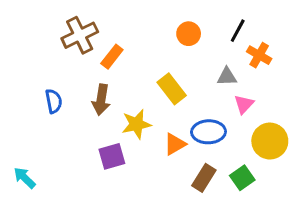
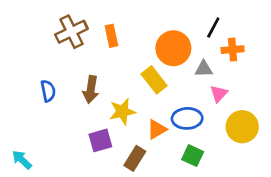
orange circle: (189, 34) -> (173, 48), moved, size x1.6
orange cross: (259, 55) -> (233, 50), turned -35
orange rectangle: (112, 57) -> (111, 36), moved, turned -50
brown rectangle: (204, 178) -> (135, 158), moved
green square: (242, 178) -> (193, 156), moved, turned -30

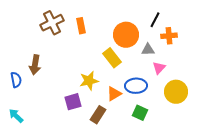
brown arrow: (91, 90) -> (35, 65), moved
blue semicircle: (48, 91) -> (16, 80), moved

